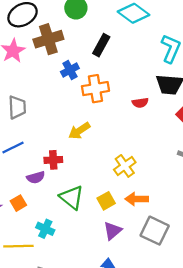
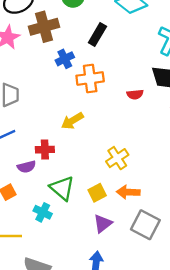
cyan cross: (45, 229) -> (43, 212), moved

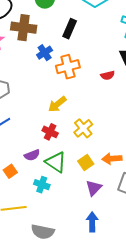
brown cross: (44, 27) -> (24, 28), turned 30
red cross: (45, 150) -> (50, 132), moved, turned 35
yellow cross: (117, 158) -> (83, 128), moved
purple semicircle: (27, 167) -> (32, 155), moved

